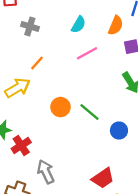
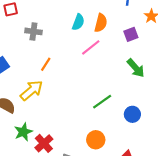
orange semicircle: (116, 25) -> (101, 23), moved
orange circle: (60, 107) -> (96, 140), moved
green line: (90, 112) -> (102, 102), turned -66

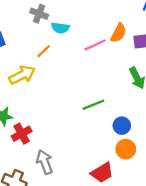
cyan semicircle: (78, 22) -> (60, 28), moved, turned 63
orange semicircle: (101, 23) -> (119, 33), moved
orange circle: (96, 140) -> (126, 149), moved

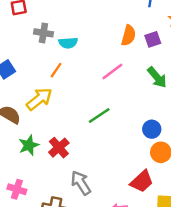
pink line: (95, 45) -> (112, 71), moved
green line: (93, 105) -> (99, 116), moved
red cross: (22, 134) -> (59, 148), moved

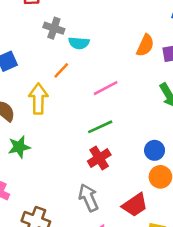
pink line: (112, 71) -> (106, 88), moved
yellow arrow: (39, 99) -> (38, 99), turned -60
red cross: (59, 148) -> (99, 158), moved
gray arrow: (81, 183) -> (88, 198), moved

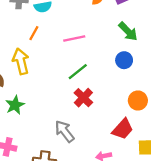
pink line: (106, 88) -> (74, 39), turned 30
blue circle: (155, 150) -> (124, 60), moved
gray arrow: (88, 198) -> (65, 131), moved

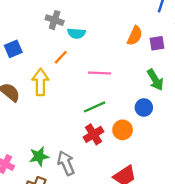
orange circle: (138, 101) -> (123, 130), moved
green star: (15, 105) -> (39, 156), moved

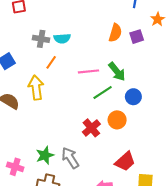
gray cross: (55, 20) -> (41, 39), moved
green arrow: (155, 80) -> (117, 72), moved
green line: (95, 107) -> (103, 93), moved

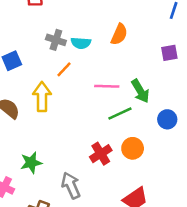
orange semicircle: (115, 33) -> (119, 34), moved
blue circle: (133, 97) -> (167, 119), moved
green star: (45, 155) -> (31, 163), moved

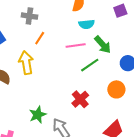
cyan semicircle: (81, 43) -> (87, 24), moved
orange circle: (133, 148) -> (116, 89), moved
green star: (31, 163) -> (38, 115), moved

